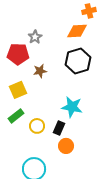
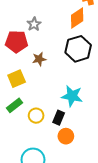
orange diamond: (77, 31) -> (77, 18), turned -30

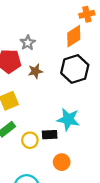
brown star: (39, 59) -> (35, 71), moved
black rectangle: (59, 118) -> (50, 135), moved, turned 64

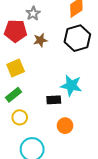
yellow circle: (30, 140) -> (20, 117), moved

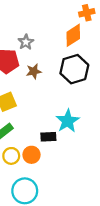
cyan star: (71, 85) -> (68, 121), turned 30
orange circle: (65, 126) -> (32, 155), moved

